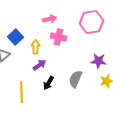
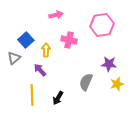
pink arrow: (49, 19) -> (56, 15), moved
purple arrow: (39, 65) -> (40, 70), moved, turned -96
black arrow: (48, 83) -> (58, 98), moved

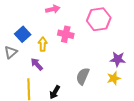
purple star: (109, 64) -> (118, 59), moved

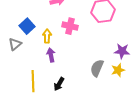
purple arrow: (37, 64) -> (51, 55), moved, turned 32
gray semicircle: (83, 76) -> (97, 68), moved

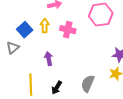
yellow arrow: (47, 36) -> (45, 26), moved
gray semicircle: (97, 68) -> (88, 84), moved

